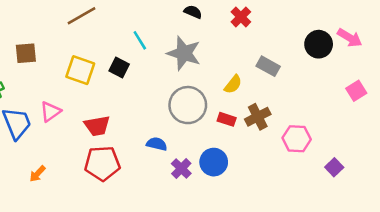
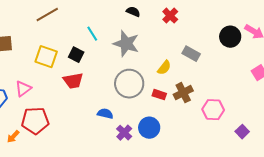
red trapezoid: (97, 126) -> (73, 81), moved
red pentagon: (102, 163) -> (35, 121), moved

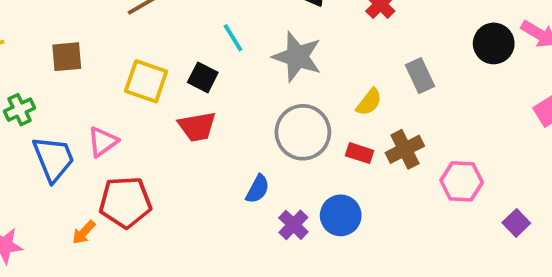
gray rectangle: (191, 54) -> (420, 76), turned 36
blue semicircle: (105, 114) -> (258, 189), turned 105

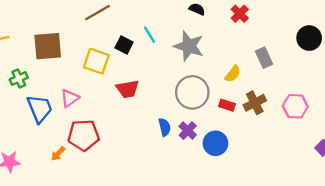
brown square: (67, 57) -> (48, 46), size x1.5
black square: (203, 77) -> (124, 45), moved
pink hexagon: (462, 181) -> (295, 106), moved
blue semicircle: (258, 189) -> (165, 127), turned -42
purple cross: (293, 225) -> (188, 131), moved

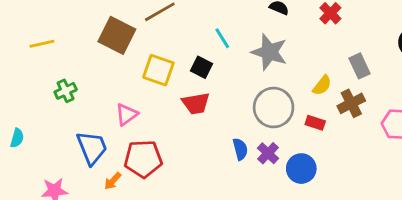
black square: (124, 45) -> (201, 67), moved
brown square: (48, 46) -> (117, 35), moved, turned 32
brown cross: (255, 103) -> (351, 103), moved
blue trapezoid: (40, 109) -> (92, 148), moved

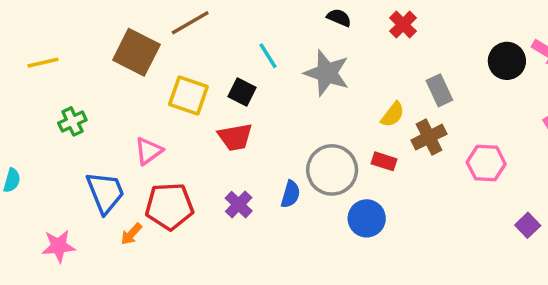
gray circle: (274, 108) -> (332, 170), moved
blue semicircle: (240, 149) -> (291, 194), turned 30
purple cross: (268, 153) -> (239, 205), moved

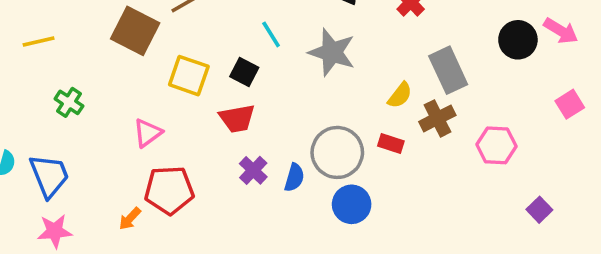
gray rectangle: (439, 90) -> (448, 70), size x1.4
green cross: (72, 121) -> (69, 102), turned -32
blue trapezoid: (105, 192) -> (49, 176), moved
purple cross: (239, 205) -> (253, 170), moved
blue circle: (367, 218) -> (352, 204), moved

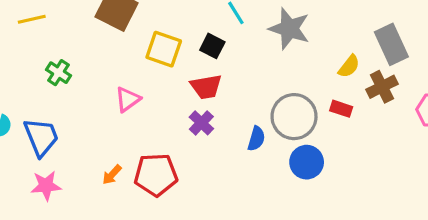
purple cross: (253, 170) -> (201, 123), moved
red pentagon: (169, 190) -> (156, 175), moved

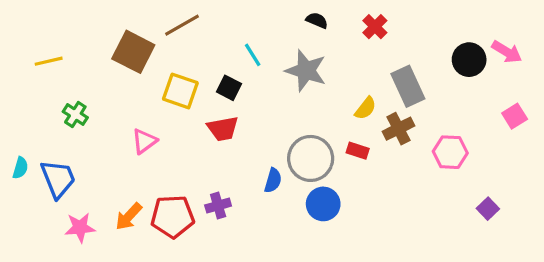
purple cross: (201, 123) -> (218, 206), moved, turned 30
orange arrow: (112, 175) -> (129, 216), size x1.4
pink star: (46, 186) -> (80, 227), moved

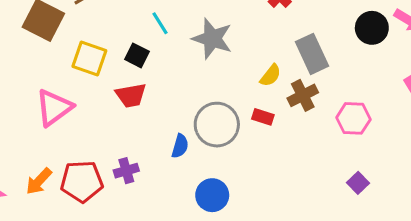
pink triangle: (144, 141) -> (54, 108), size x1.5
blue circle: (323, 204) -> (212, 195), moved
purple square: (488, 209) -> (358, 183), moved

